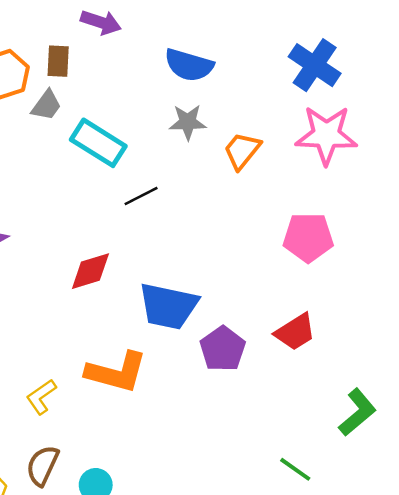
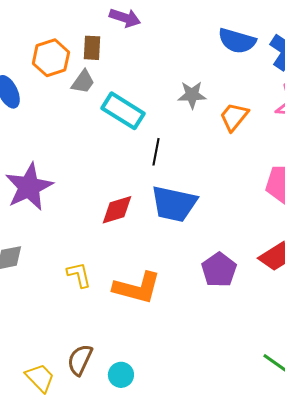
blue semicircle: (189, 65) -> (237, 41), moved
black line: (141, 196) -> (156, 152), turned -52
blue trapezoid: (168, 306) -> (174, 204), moved
yellow L-shape: (41, 397) -> (79, 275), moved, turned 112

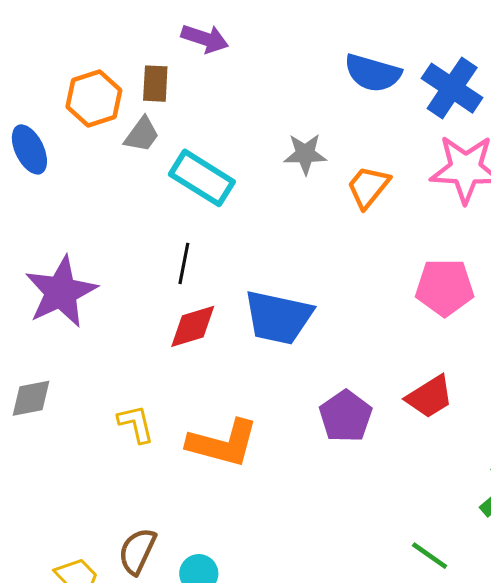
black line: (156, 152) -> (184, 263), moved

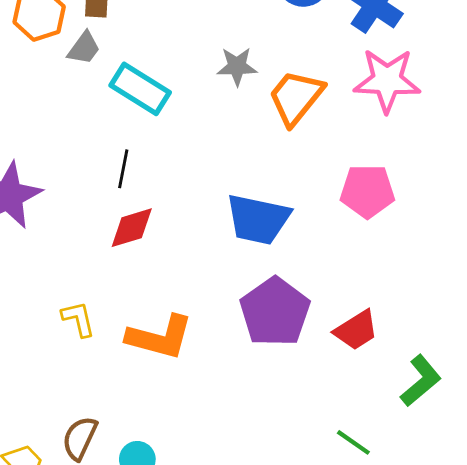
orange trapezoid: (368, 187) -> (296, 97), size x1.4
blue trapezoid: (278, 317) -> (258, 219), moved
red trapezoid: (430, 397) -> (356, 330), moved
purple pentagon: (346, 416) -> (275, 312), size x1.4

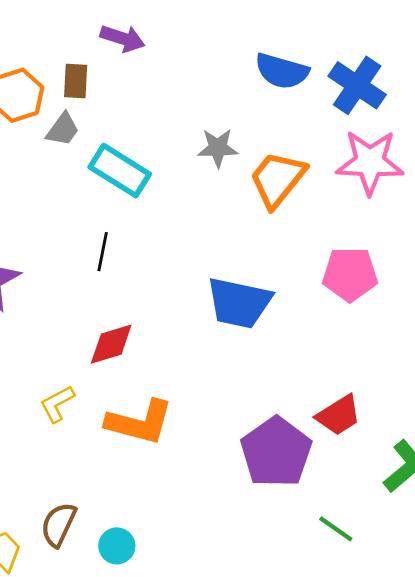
red diamond: (132, 228) -> (111, 344), moved
purple pentagon: (275, 312) -> (276, 452), moved
yellow L-shape: (78, 319) -> (57, 404), turned -105

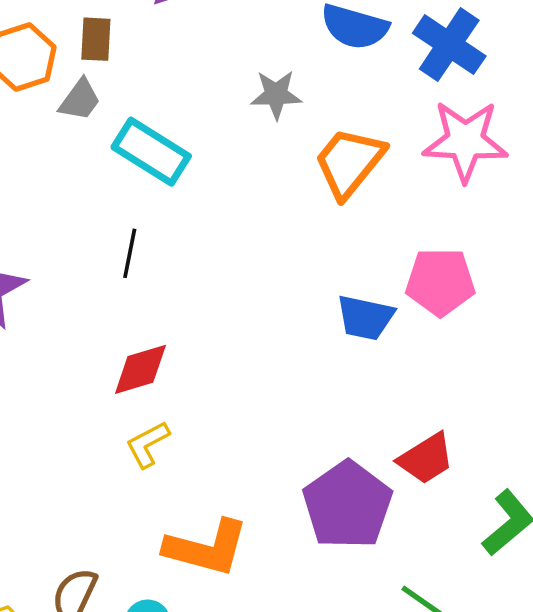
gray star: (218, 148) -> (276, 95), moved
blue trapezoid: (239, 303) -> (365, 318), moved, size x0.7
yellow L-shape: (57, 404) -> (148, 444), moved
orange L-shape: (140, 422) -> (206, 548), moved

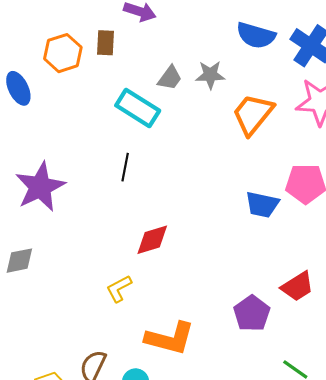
gray trapezoid: (80, 100) -> (170, 78), moved
red diamond: (140, 369) -> (152, 240), moved
yellow L-shape: (148, 444) -> (119, 289), moved
purple pentagon: (347, 505) -> (252, 313), size x0.7

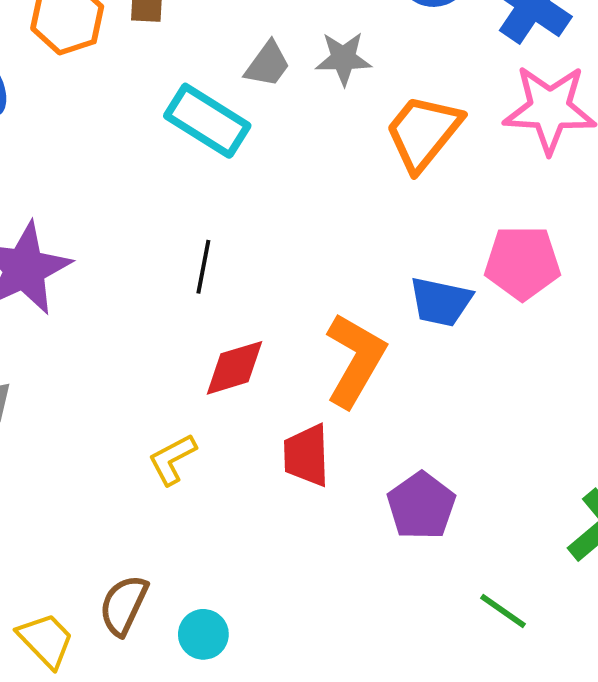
black line: (125, 167) -> (203, 267), moved
red trapezoid: (297, 286) -> (306, 455), moved, turned 120
orange L-shape: (170, 338) -> (355, 360), moved, turned -75

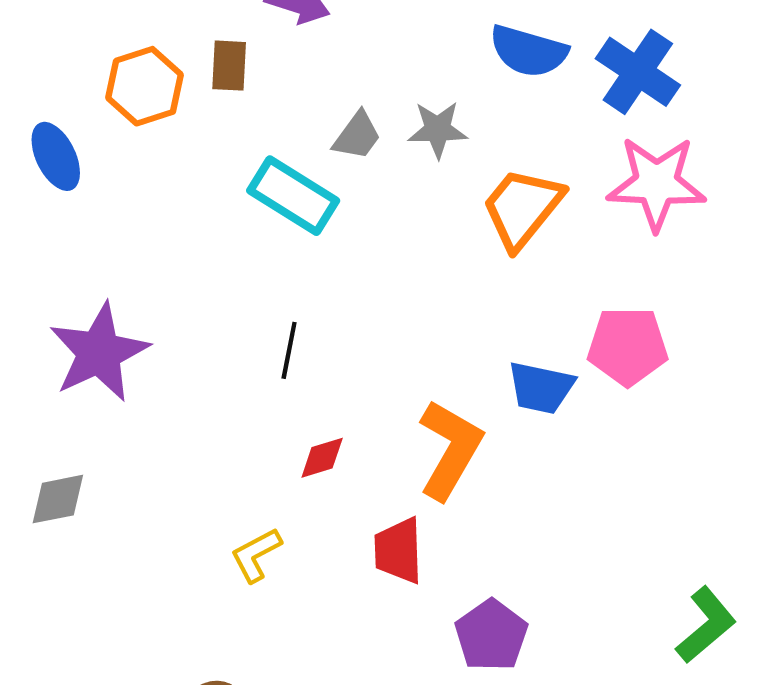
red diamond: (235, 368) -> (322, 458), size x0.7
purple pentagon: (421, 506) -> (491, 635), moved

